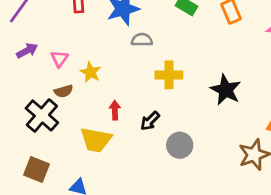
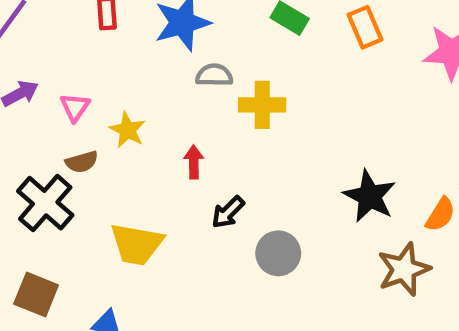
yellow cross: (169, 75) -> (262, 105), moved
black star: (226, 90) -> (370, 196), moved
red arrow: (115, 110) -> (194, 162), moved

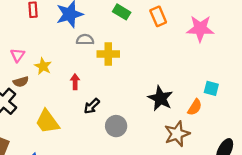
yellow trapezoid: (137, 244) -> (47, 122), turned 44

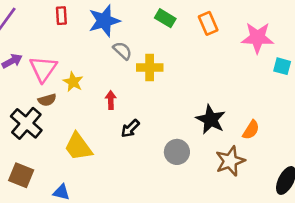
gray semicircle: (85, 40) -> (122, 51), turned 42
pink triangle: (17, 55) -> (43, 69), size x1.6
cyan square: (211, 88) -> (282, 66), moved
gray circle: (116, 126) -> (177, 152), moved

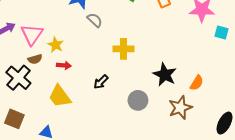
yellow cross: (150, 68) -> (124, 49), moved
red arrow: (111, 100) -> (64, 65), moved, turned 96

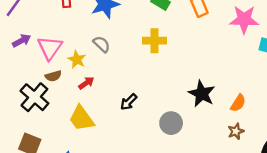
gray semicircle: (95, 20) -> (102, 44), moved
yellow cross: (124, 49) -> (155, 41), moved
red arrow: (64, 65) -> (86, 83), turned -40
brown star: (180, 108) -> (236, 131), moved, size x0.6

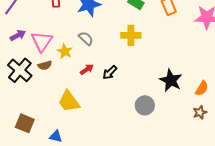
red arrow: (86, 83) -> (87, 69), moved
black cross: (34, 97) -> (20, 70), moved
black arrow: (129, 102) -> (110, 72), moved

